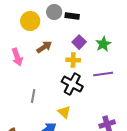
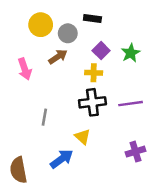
gray circle: (54, 12) -> (68, 33), moved
purple line: (103, 74) -> (131, 104), moved
black cross: (72, 84) -> (92, 102), turned -35

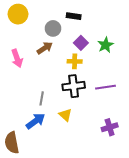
yellow circle: (41, 25) -> (18, 14), moved
gray line: (44, 117) -> (42, 98), moved
blue arrow: (62, 159) -> (35, 121), moved

